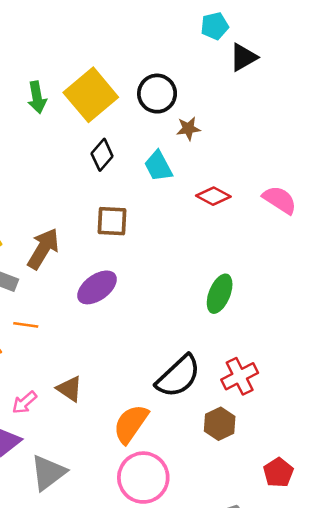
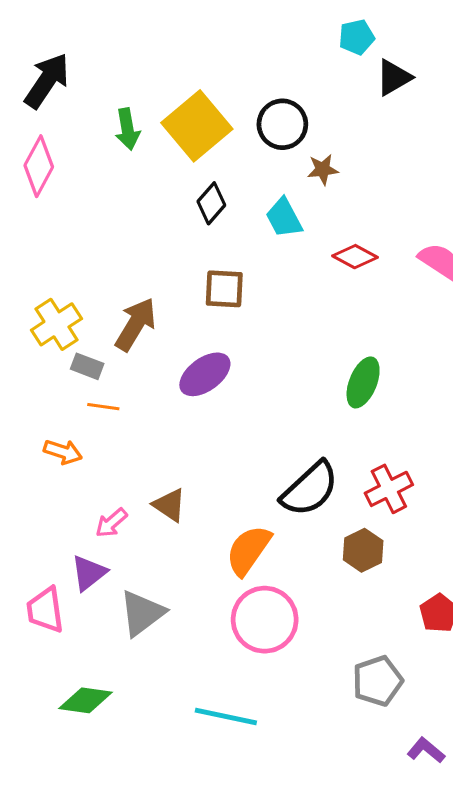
orange line: (26, 325) -> (103, 407), moved

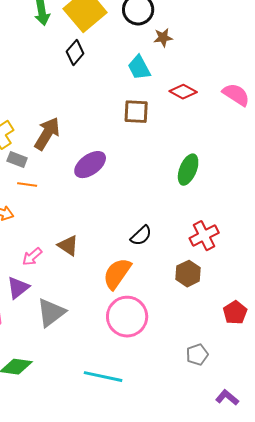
black diamond: (211, 203) -> (75, 53), moved
brown square: (224, 289) -> (136, 112), moved
black semicircle: (310, 489) -> (141, 236), moved, size x0.6
gray pentagon: (378, 681) -> (197, 355), size x0.7

